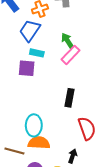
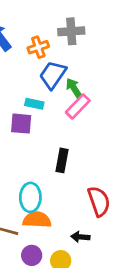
blue trapezoid: (30, 30) -> (53, 75), moved
black rectangle: (70, 98) -> (62, 160), moved
black arrow: (73, 156) -> (80, 237), turned -104

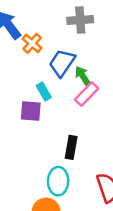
orange cross: (38, 47) -> (32, 43), moved, turned -30
cyan rectangle: (34, 104) -> (44, 91), turned 48
cyan ellipse: (30, 197) -> (58, 181), moved

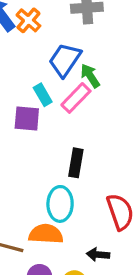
orange cross: (32, 43) -> (28, 20), moved
pink rectangle: (87, 94) -> (76, 98), moved

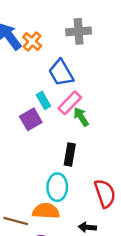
blue trapezoid: (65, 60) -> (61, 73), turned -64
green arrow: (90, 76) -> (81, 117), moved
purple square: (27, 118) -> (31, 119), turned -35

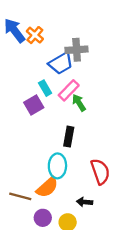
gray cross: (79, 31) -> (77, 50), moved
blue trapezoid: (61, 73) -> (61, 63), turned -90
orange semicircle: (46, 211) -> (47, 187), turned 135

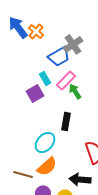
gray cross: (77, 50) -> (73, 44), turned -30
cyan ellipse: (57, 166) -> (45, 142), moved, turned 40
black arrow: (84, 202) -> (80, 179), size x1.5

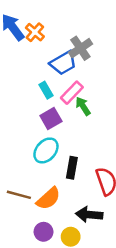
purple square: (35, 93) -> (51, 118), moved
black rectangle: (66, 121) -> (72, 168), moved
cyan ellipse: (45, 142) -> (46, 150), moved
brown line: (23, 174) -> (19, 195), moved

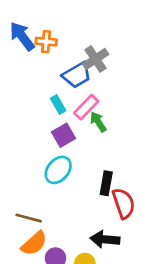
orange cross: (35, 32) -> (46, 42), turned -36
black rectangle: (72, 168) -> (106, 183), moved
orange semicircle: (48, 199) -> (34, 243), moved

